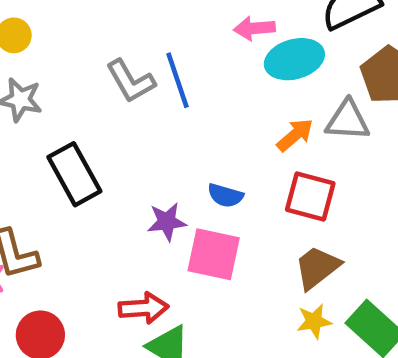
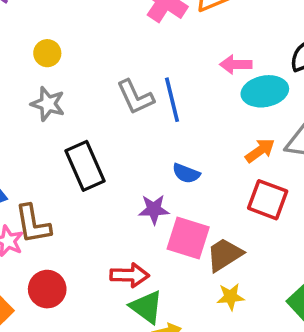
blue semicircle: (225, 195) -> (186, 173), moved
brown trapezoid: (317, 267) -> (224, 255), moved
yellow star: (314, 321) -> (230, 297), moved

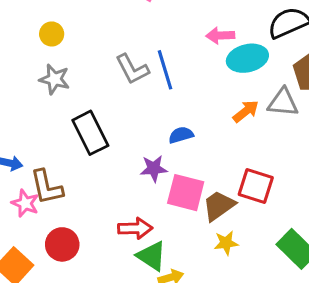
blue semicircle: (186, 173) -> (181, 135), turned 145
red square: (268, 200) -> (256, 186), moved

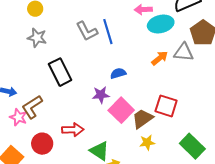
brown L-shape: (47, 187) -> (32, 107), turned 70
pink square: (186, 193) -> (121, 110), turned 30
red arrow: (135, 228) -> (73, 130), moved

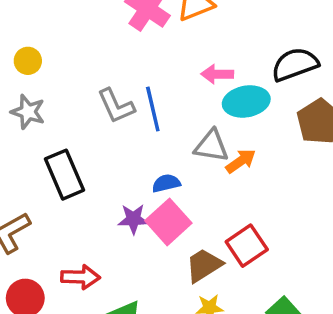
gray triangle: (184, 52) -> (211, 146), moved
red square: (166, 106) -> (247, 246), turned 35
pink square: (121, 110) -> (168, 222), moved

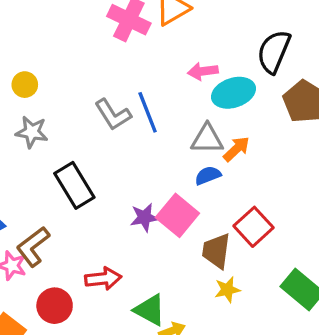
black semicircle: (295, 64) -> (274, 52), turned -39
blue semicircle: (166, 183) -> (208, 175), moved
brown trapezoid: (204, 265) -> (216, 251), turned -42

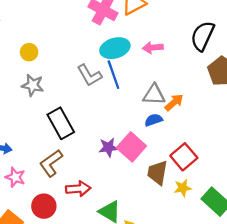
cyan ellipse: (234, 93) -> (115, 48), moved
brown L-shape: (33, 247) -> (51, 163), moved
yellow star: (227, 290) -> (183, 188), moved

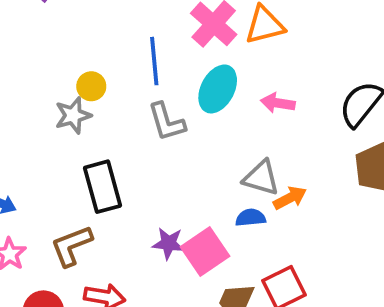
cyan ellipse: (115, 48) -> (218, 89), turned -60
yellow circle: (29, 52) -> (91, 86), moved
blue line: (113, 75) -> (154, 61), moved
gray star: (33, 85) -> (73, 115), turned 30

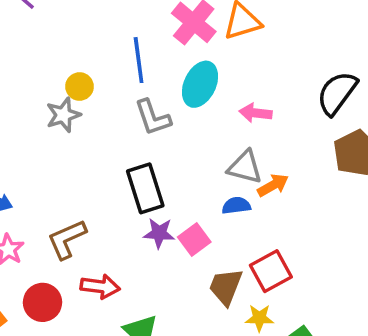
pink arrow: (278, 103) -> (255, 113), moved
black rectangle: (103, 187) -> (145, 188), moved
pink square: (205, 252) -> (194, 240), size x0.7

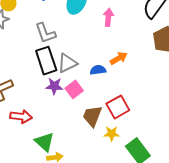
pink arrow: (255, 113) -> (108, 17), turned 90
gray L-shape: (153, 118) -> (45, 33), moved
gray triangle: (245, 167) -> (67, 63), moved, turned -40

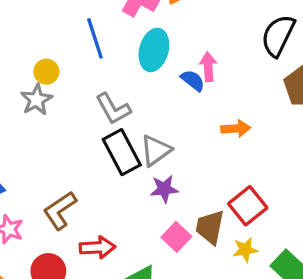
orange arrow: (119, 58) -> (236, 129), turned 36
blue semicircle: (98, 70) -> (193, 80), moved, turned 56
purple star: (54, 86) -> (164, 189), moved
pink square: (74, 89) -> (176, 237), moved

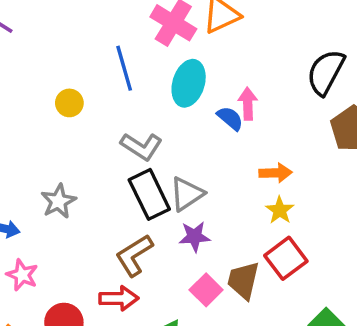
gray star: (36, 100) -> (58, 201), moved
gray L-shape: (113, 109) -> (141, 146), turned -30
brown L-shape: (60, 210) -> (134, 255), moved
yellow star: (245, 250) -> (280, 210), moved, turned -30

